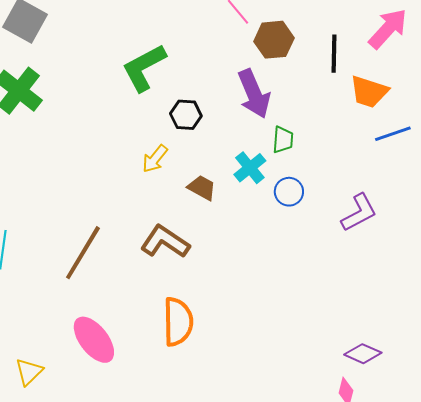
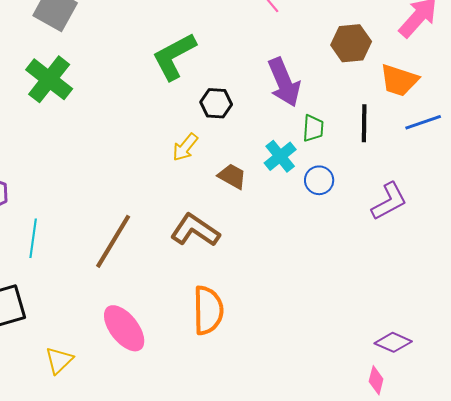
brown hexagon: (274, 40) -> (351, 43), moved
black line: (334, 54) -> (364, 123), moved

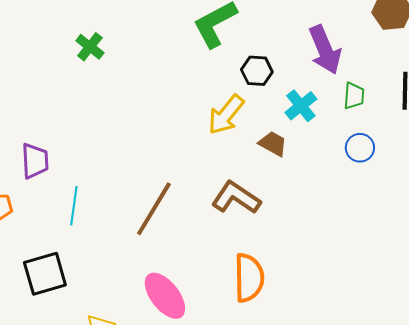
green cross: (49, 79) -> (90, 47), size x0.6
yellow arrow: (185, 147) -> (226, 115), size x1.4
cyan cross: (280, 156) -> (301, 106), moved

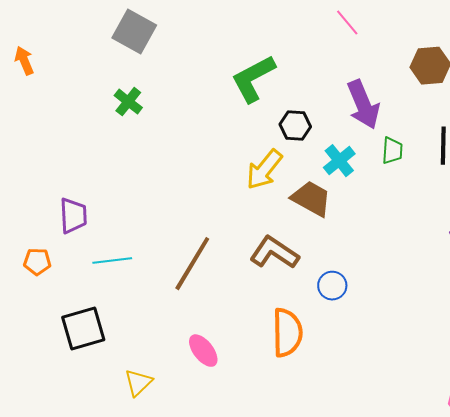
brown trapezoid: (273, 144) -> (311, 199), size x1.4
blue circle: (360, 148) -> (332, 286), moved
cyan line: (74, 206) -> (112, 261), turned 75
pink ellipse: (165, 296) -> (203, 351), size x0.7

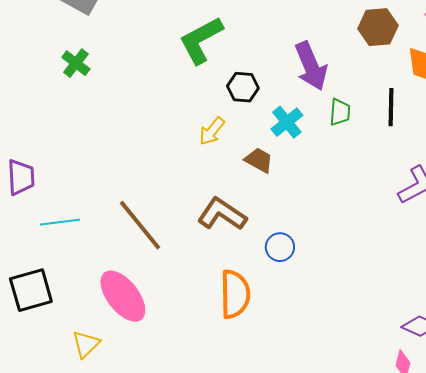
yellow arrow: (264, 170) -> (212, 131), size x0.7
brown trapezoid: (311, 199) -> (259, 160), size x0.7
brown line: (192, 264) -> (140, 225), turned -70
pink ellipse: (203, 351) -> (123, 296), moved, size x1.6

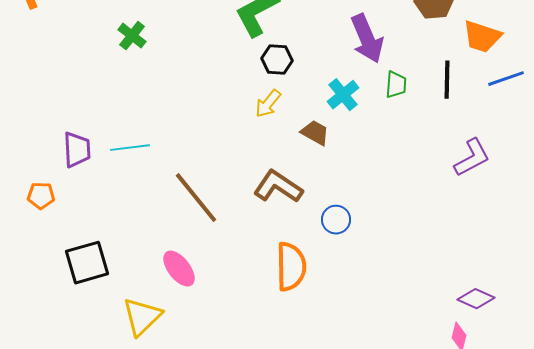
black hexagon: (243, 87) -> (277, 60), moved
cyan line: (60, 222) -> (130, 148), moved
pink ellipse: (123, 296) -> (179, 269), size x0.7
yellow triangle: (86, 344) -> (142, 317), size x1.4

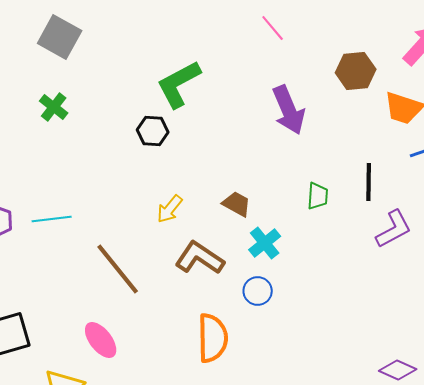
black hexagon: (277, 60) -> (153, 131), moved
black line: (447, 80) -> (369, 182), moved
green trapezoid: (396, 85) -> (318, 196), moved
cyan cross: (343, 95) -> (265, 243), moved
yellow arrow: (268, 104) -> (170, 209), moved

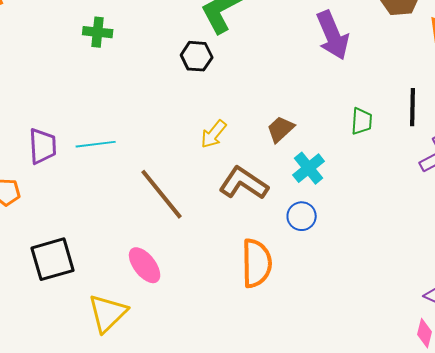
green cross: (54, 107) -> (98, 32), turned -32
brown trapezoid: (237, 204) -> (281, 129), turned -72

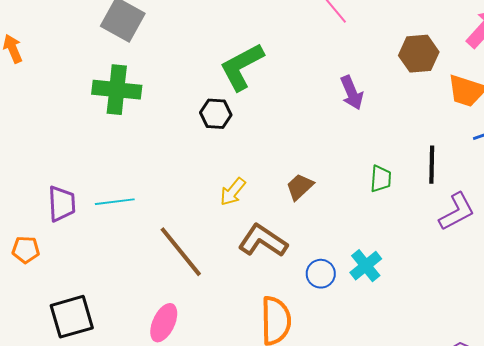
green cross: (98, 32) -> (117, 90), size x1.6
purple arrow: (333, 35) -> (352, 93), size x0.7
cyan cross: (309, 168) -> (366, 266), moved
pink ellipse: (145, 265) -> (164, 323), turned 63

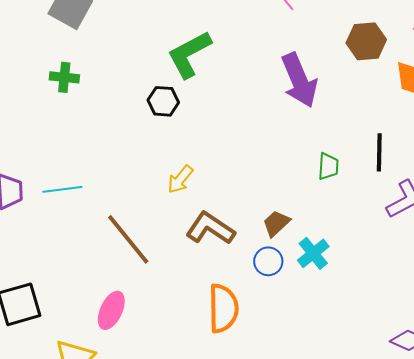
green cross: (117, 90) -> (64, 77), size x0.6
purple arrow: (352, 93) -> (299, 80), size x1.6
brown trapezoid: (300, 187) -> (276, 223), moved

